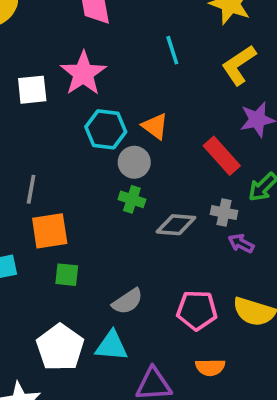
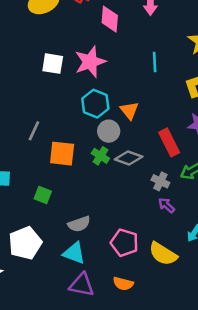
gray diamond: (176, 225) -> (129, 158), moved
orange square: (50, 231) -> (62, 154), moved
cyan triangle: (111, 346) -> (74, 253), moved

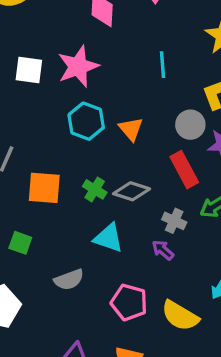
gray circle: (109, 131) -> (190, 125), moved
purple arrow: (166, 205) -> (163, 250), moved
cyan triangle: (74, 253) -> (108, 238), moved

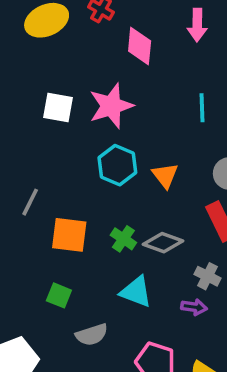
green square: (20, 243) -> (59, 295), moved
purple arrow: (163, 250) -> (194, 307), turned 145

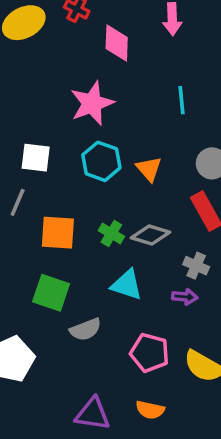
white square: (58, 108) -> (36, 158), moved
green square: (59, 295) -> (51, 293), size x1.5

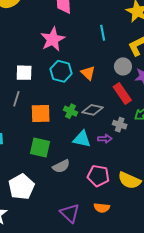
purple arrow: (185, 297) -> (105, 139), moved
purple triangle: (93, 414) -> (70, 213), turned 40

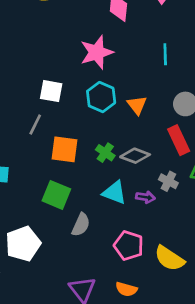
gray semicircle: (61, 166) -> (81, 225), turned -48

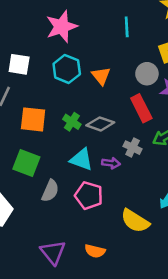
pink pentagon: (129, 246) -> (89, 196), moved

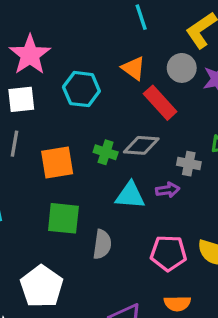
pink star: (62, 27) -> (30, 55), moved
orange triangle: (101, 76) -> (133, 68), moved
red rectangle: (141, 108) -> (160, 103), moved
pink pentagon: (89, 196) -> (168, 253), moved

